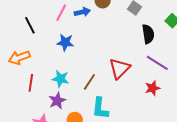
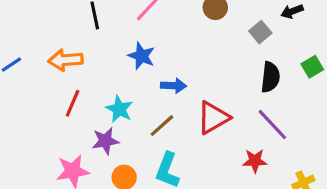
blue arrow: (82, 12) -> (173, 86), moved

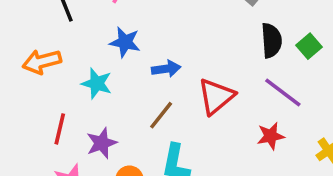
green square: (312, 67) -> (309, 46), moved
red line: (73, 103) -> (60, 129), moved
cyan star: (119, 109) -> (97, 83), moved

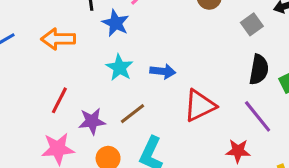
blue star: (125, 42) -> (116, 23), moved
cyan star: (97, 83) -> (119, 68), moved
brown line: (161, 115) -> (132, 114), moved

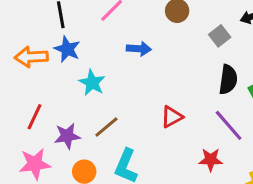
blue star: (116, 23) -> (67, 49), moved
blue arrow: (163, 71) -> (139, 49), moved
red triangle: (200, 106) -> (172, 117), size x0.7

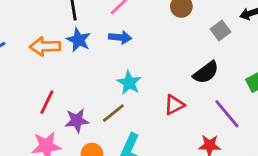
blue arrow: (139, 49) -> (120, 37), moved
black semicircle: (228, 80) -> (206, 72), moved, turned 44
cyan star: (92, 83) -> (129, 83), moved

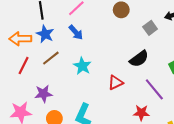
blue arrow: (120, 37) -> (76, 32), turned 42
red line: (47, 102) -> (24, 65), moved
brown line: (113, 113) -> (51, 58), moved

